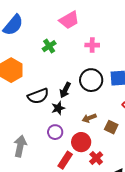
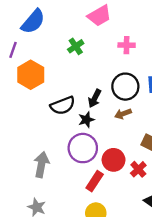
brown arrow: (89, 118) -> (123, 114), moved
purple circle: (55, 132) -> (83, 148), size x1.6
red cross: (96, 158) -> (138, 169), moved

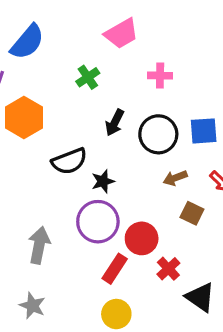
black arrow: (95, 98) -> (115, 123), moved
brown arrow: (123, 114) -> (175, 178), moved
red cross: (138, 169) -> (168, 269), moved

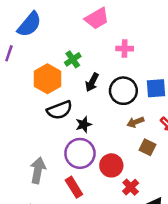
green cross: (88, 77) -> (73, 59), moved
orange hexagon: (24, 118) -> (47, 79), moved
red rectangle: (115, 269) -> (74, 187), moved, turned -65

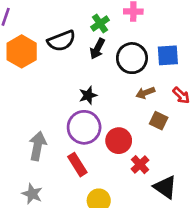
green cross: (73, 59) -> (100, 23), moved
orange hexagon: (47, 79) -> (22, 51), moved
black semicircle: (60, 110) -> (61, 41), moved

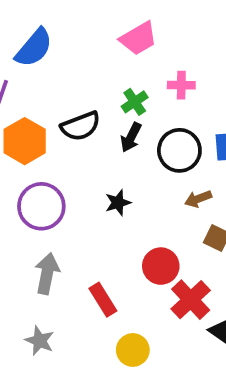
purple circle: (84, 127) -> (41, 206), moved
red cross: (140, 165) -> (191, 300), size x1.5

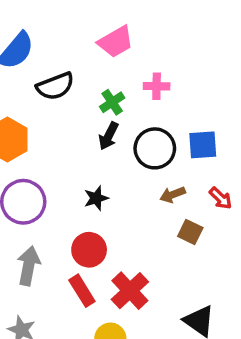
black semicircle: (81, 126) -> (55, 86), moved
red circle: (161, 266) -> (89, 250), moved
red cross: (191, 300) -> (130, 291), moved

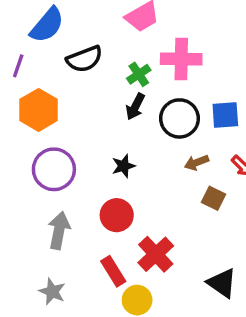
pink cross: (157, 86) -> (181, 59), size x1.6
red rectangle: (82, 291) -> (113, 271), moved

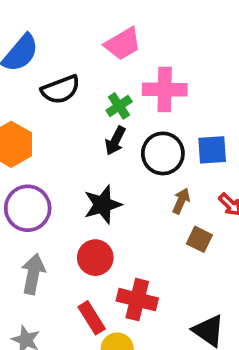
brown arrow: (196, 163) -> (181, 201), turned 135
black star: (123, 166) -> (103, 205), size x1.5
red cross: (156, 254) -> (137, 300), turned -33

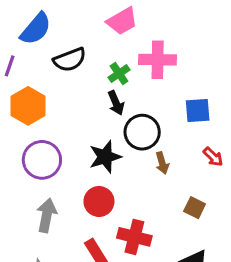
black arrow: (115, 141) -> (116, 103), turned -50
black circle: (163, 153) -> (142, 132), moved
brown arrow: (181, 201) -> (162, 163), moved, turned 140
brown square: (199, 239) -> (195, 208), moved

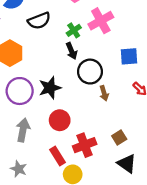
pink cross: (158, 60) -> (101, 21), turned -30
black star: (105, 157) -> (50, 88), moved
brown square: (195, 208) -> (119, 138), moved, turned 32
red cross: (134, 237) -> (85, 145), turned -35

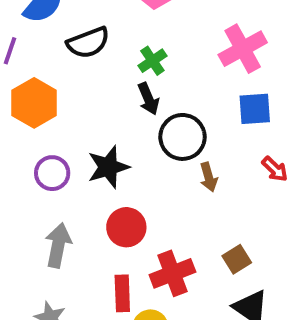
pink cross: (101, 21) -> (243, 49), moved
purple circle: (20, 91) -> (52, 173), size x0.7
red rectangle: (58, 156) -> (122, 293), turned 30

